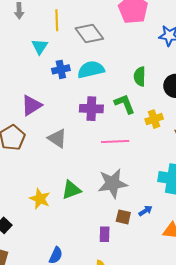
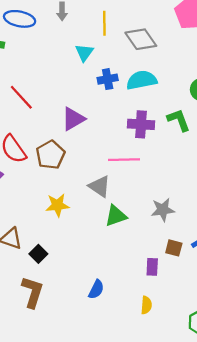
gray triangle: (57, 138) -> (100, 186), moved
pink line: (115, 142) -> (124, 160), moved
gray star: (113, 183) -> (163, 210), size x0.7
yellow star: (40, 199) -> (57, 205), moved, turned -30

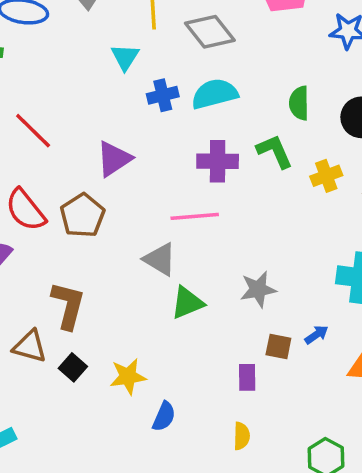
yellow star: (57, 205) -> (128, 376), moved
brown L-shape: (33, 292) -> (68, 305), moved

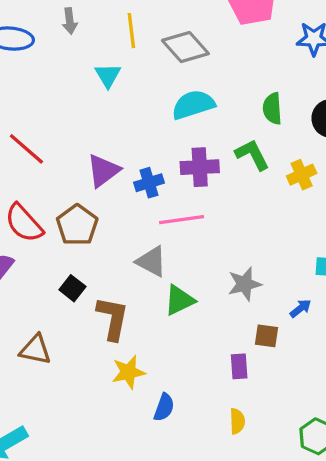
blue cross: (163, 95) -> (149, 183), moved
brown L-shape: (68, 305) -> (113, 318), moved
blue arrow: (317, 335) -> (301, 308), moved
black square: (73, 367) -> (72, 288), moved

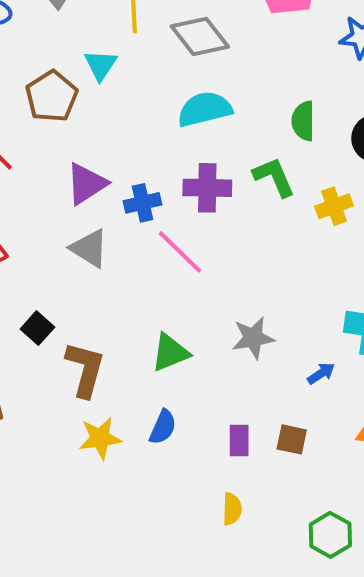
pink line: (182, 220) -> (180, 252), turned 48
brown pentagon: (77, 225) -> (52, 96), moved
gray triangle: (152, 261) -> (89, 248), moved
brown square: (267, 336) -> (292, 439), moved
blue semicircle: (164, 407) -> (163, 427), moved

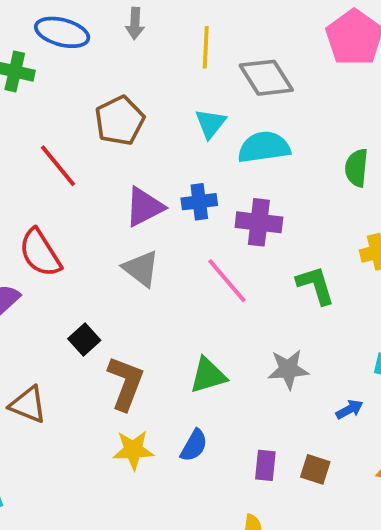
cyan triangle: (101, 65) -> (210, 123), moved
green L-shape: (274, 177) -> (316, 285), moved
blue cross: (143, 203) -> (199, 202), moved

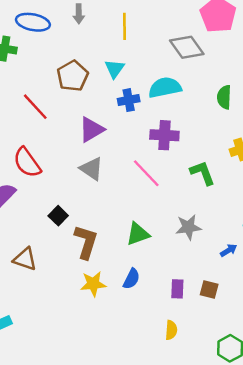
gray diamond: (266, 78) -> (187, 47), moved
cyan triangle: (210, 123) -> (115, 69), moved
blue cross: (199, 202) -> (129, 100), moved

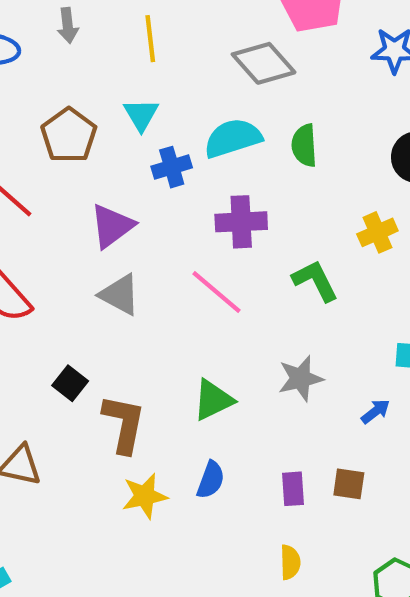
green semicircle: (224, 97) -> (304, 145), moved

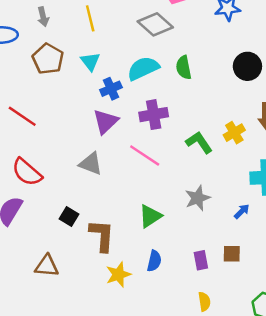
brown pentagon: (69, 135) -> (48, 59), moved
purple triangle: (112, 226) -> (106, 122), moved
yellow cross: (377, 232) -> (234, 133), moved

